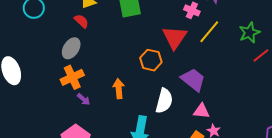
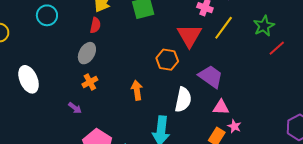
red semicircle: (81, 21) -> (95, 25), turned 63
orange cross: (72, 77) -> (90, 82), size x0.7
purple arrow: (84, 99) -> (75, 108), moved

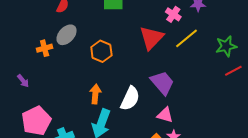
gray ellipse: (87, 53) -> (67, 35), moved
orange hexagon: (167, 60) -> (101, 51), moved
orange cross: (90, 82) -> (45, 48), moved
orange arrow: (137, 90) -> (95, 94), moved

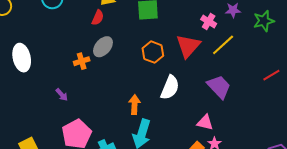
green star: (226, 46) -> (264, 21), moved
orange hexagon: (101, 51) -> (153, 52), moved
purple trapezoid: (162, 83) -> (219, 87), moved
white semicircle: (130, 98) -> (170, 87), moved

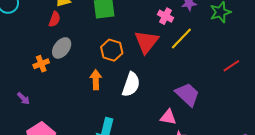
purple trapezoid: (219, 87) -> (187, 94), moved
orange arrow: (134, 105) -> (96, 80), moved

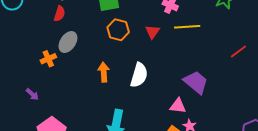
yellow line: (181, 39) -> (187, 27), turned 45
red triangle: (146, 42) -> (152, 32), size x0.6
orange hexagon: (112, 50) -> (118, 30), moved

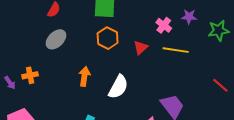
red line: (238, 51) -> (220, 85), turned 66
orange cross: (48, 59) -> (30, 75), moved

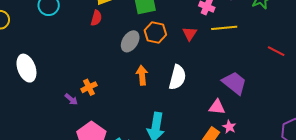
gray ellipse: (56, 39) -> (130, 41), moved

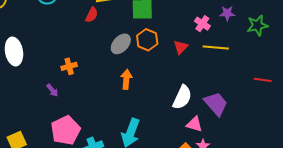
red line: (276, 51) -> (263, 80), turned -30
white semicircle: (177, 77) -> (182, 97), moved
orange cross: (89, 87) -> (69, 66), moved

